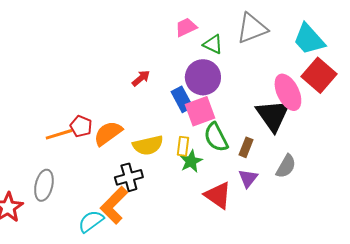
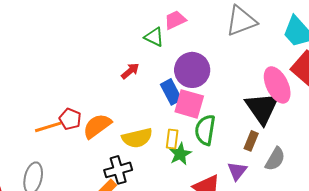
green triangle: (213, 44) -> (154, 37), moved
pink square: (200, 111) -> (189, 104), turned 36
green semicircle: (216, 137) -> (205, 130), turned 36
brown rectangle: (246, 147) -> (251, 141), moved

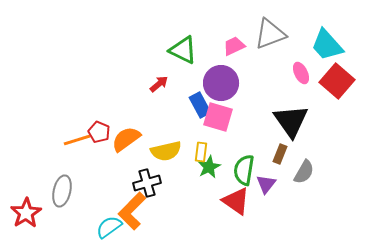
pink trapezoid: (175, 20) -> (234, 46), moved
green triangle: (154, 37) -> (183, 50), size x1.4
pink ellipse: (277, 85) -> (301, 73), moved, size x0.6
green semicircle: (205, 130) -> (244, 170), moved

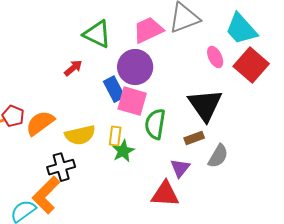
pink trapezoid: (234, 46) -> (148, 30), size x1.4
brown rectangle: (280, 154) -> (194, 138), turned 48
green semicircle: (244, 170) -> (155, 124), moved
red triangle: (236, 201) -> (165, 194), moved, turned -32

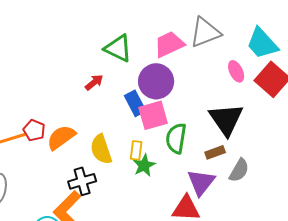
pink square: (132, 101) -> (153, 115), turned -32
yellow semicircle: (80, 135) -> (101, 149), turned 84
purple triangle: (180, 168) -> (201, 182), size x1.4

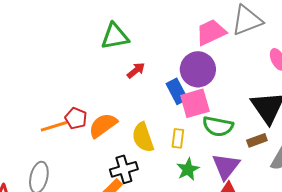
green triangle: (118, 48) -> (115, 36), moved, turned -36
green semicircle: (176, 138) -> (218, 126), turned -88
green star: (144, 165) -> (188, 169), moved
purple triangle: (201, 182) -> (226, 166), moved

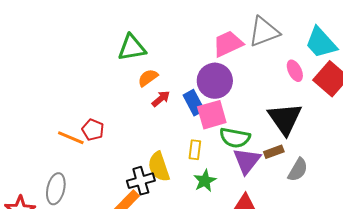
red arrow: (136, 70) -> (161, 99), moved
orange semicircle: (103, 125) -> (148, 78), moved, size x0.7
orange line: (54, 126) -> (71, 138), turned 40
yellow semicircle: (143, 137) -> (159, 167), moved
purple triangle: (226, 166) -> (247, 161), moved

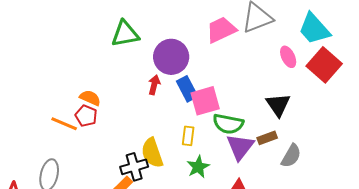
orange semicircle: (148, 78) -> (90, 98), moved, turned 60
purple circle: (215, 81) -> (171, 57), moved
red arrow: (161, 99) -> (154, 85), turned -36
black triangle: (285, 119) -> (278, 105), size x0.7

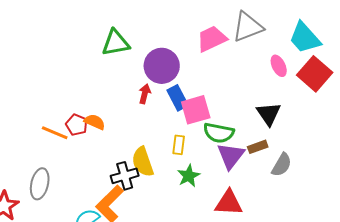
orange semicircle: (90, 98) -> (95, 122), moved

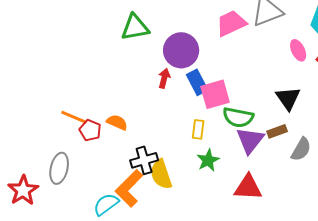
orange semicircle: (95, 122) -> (117, 122), moved
red pentagon: (77, 125) -> (90, 130), moved
yellow semicircle: (143, 162) -> (161, 174), moved

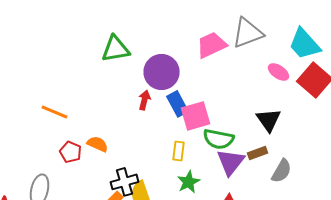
pink ellipse: (298, 50) -> (278, 72), turned -30
orange line: (74, 117) -> (54, 112), moved

